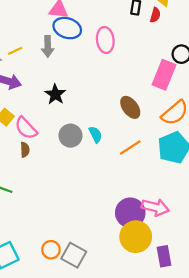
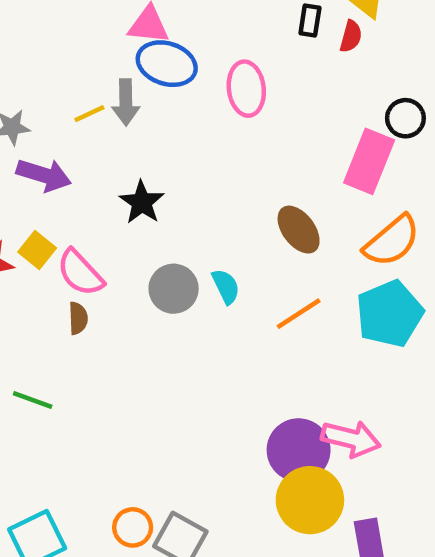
yellow line: (15, 51) -> (89, 114), moved

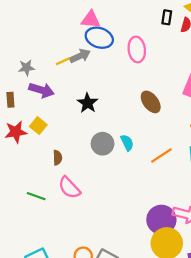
gray arrow: (126, 102) -> (80, 56), turned -114
brown ellipse: (299, 230) -> (151, 102), moved
pink semicircle: (80, 273) -> (69, 188), moved

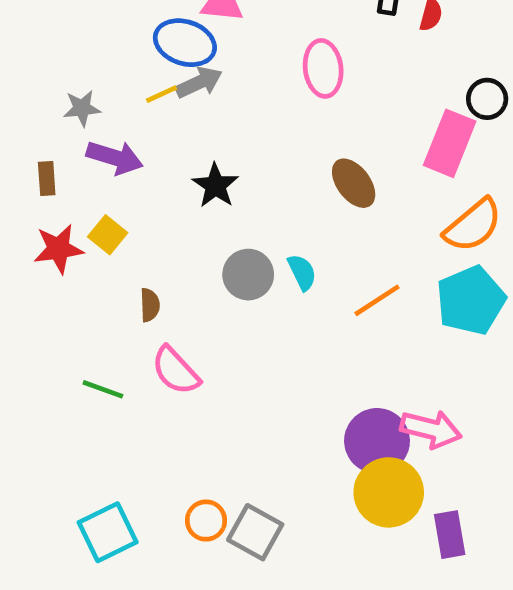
blue ellipse: (99, 38) -> (185, 43), moved

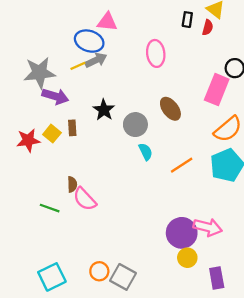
gray star: (82, 108) -> (39, 73), size x1.8
brown rectangle: (47, 179) -> (72, 128), moved
gray circle: (248, 275) -> (135, 125), moved
brown semicircle: (150, 305) -> (72, 184), moved
yellow circle: (389, 492) -> (187, 258), size x0.6

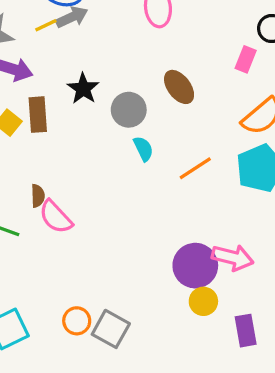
pink rectangle: (217, 90) -> (246, 59), size x0.6
brown rectangle: (72, 128) -> (38, 115), size x1.5

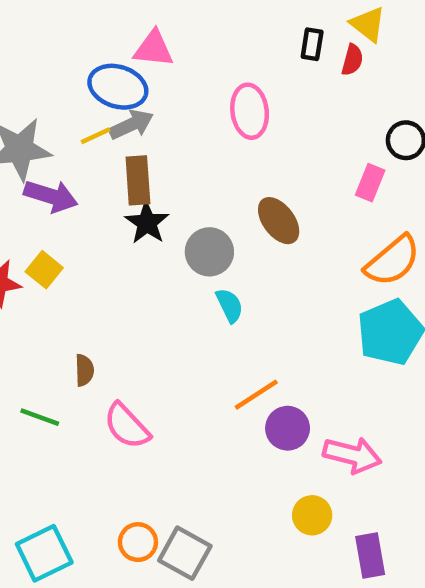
brown rectangle: (38, 115) -> (138, 180), moved
orange line: (195, 168) -> (256, 395), moved
pink semicircle: (56, 217) -> (127, 426), moved
purple circle: (195, 266) -> (288, 428), moved, size x0.7

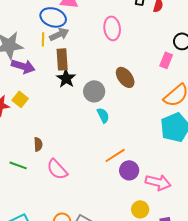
yellow line: (96, 136) -> (43, 39), turned -64

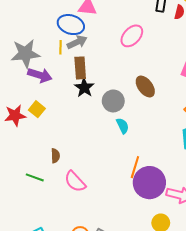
pink ellipse: (112, 28) -> (132, 36), turned 50
orange line: (115, 155) -> (135, 167), turned -40
purple circle: (129, 170) -> (149, 183), size x1.6

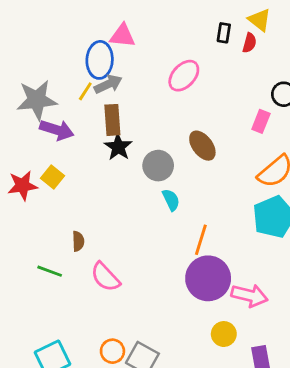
blue ellipse: (71, 25) -> (100, 60), turned 75
yellow line: (61, 47) -> (85, 91), turned 32
orange line: (135, 167) -> (201, 240), moved

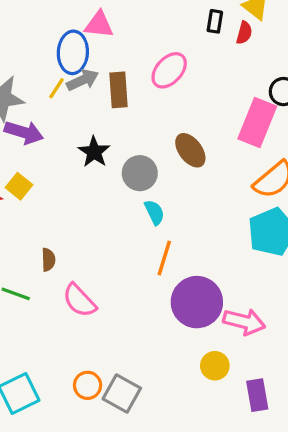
brown rectangle: (112, 120) -> (119, 90), moved
pink rectangle: (261, 121) -> (257, 123), size x1.8
orange line: (201, 240) -> (164, 258), moved

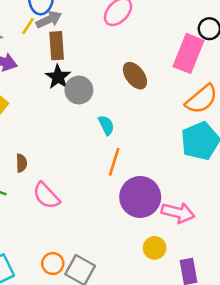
brown rectangle: (119, 90) -> (57, 46), moved
gray circle: (140, 173) -> (79, 90), moved

